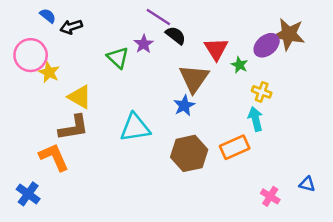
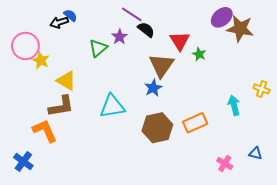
blue semicircle: (48, 16) -> (70, 15), moved
purple ellipse: (267, 45) -> (222, 17), moved
green triangle: (118, 58) -> (98, 48), turned 36
yellow cross: (262, 92) -> (262, 89), moved
cyan arrow: (255, 119) -> (234, 105), moved

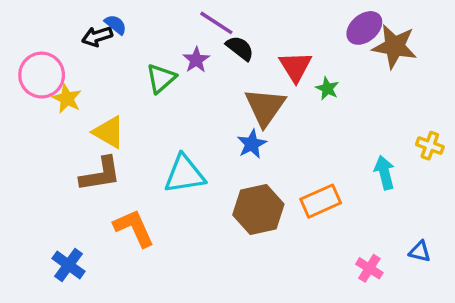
orange L-shape: (45, 131) -> (134, 228), moved
blue cross: (23, 162) -> (68, 265), moved

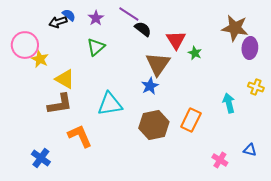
purple ellipse: (364, 28) -> (250, 48), moved, turned -45
purple star: (196, 60) -> (96, 18), moved
orange rectangle: (321, 201) -> (191, 120), turned -40

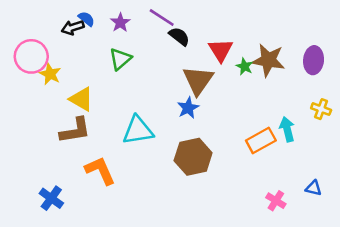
brown star: (235, 28) -> (268, 60), moved
orange rectangle: (191, 120) -> (261, 140), moved, turned 35

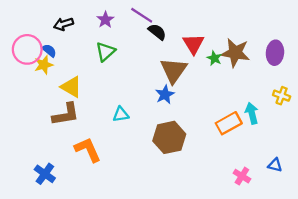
blue semicircle: (86, 19) -> (49, 50), moved
yellow star: (50, 74) -> (44, 65), turned 30
cyan triangle: (138, 130) -> (121, 114), size x0.6

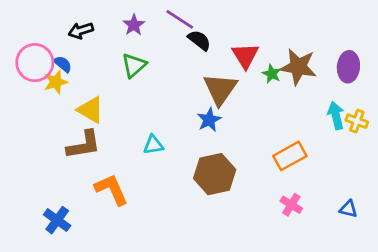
cyan arrow: (252, 113) -> (336, 116), moved
pink cross: (242, 176) -> (291, 205), moved

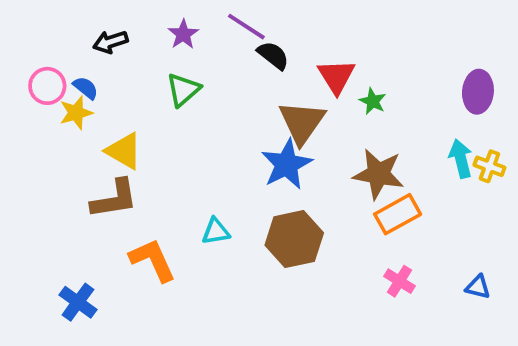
pink circle: (35, 63) -> (47, 86), size x0.7
brown star: (298, 67) -> (378, 174), moved
blue star: (209, 120) -> (287, 164), size x1.5
cyan triangle: (153, 145) -> (216, 231), moved

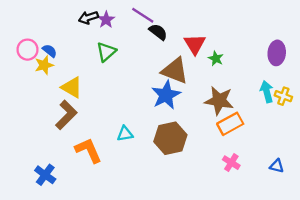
black arrow: (110, 42) -> (88, 17), moved
brown triangle: (302, 122) -> (175, 71), turned -44
brown L-shape: (114, 199) -> (66, 115), turned -36

